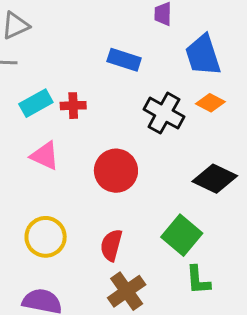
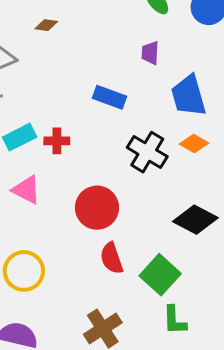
red semicircle: (111, 245) -> (112, 258), moved, turned -36

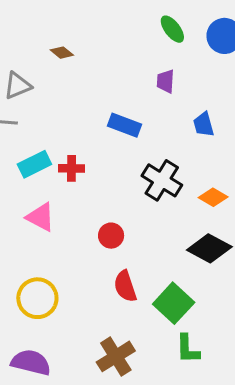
brown diamond: (46, 25) -> (62, 53), turned 30
blue trapezoid: (188, 96) -> (204, 124), size x0.6
orange diamond: (194, 144) -> (213, 197), moved
red circle: (97, 208) -> (111, 236), size x0.6

